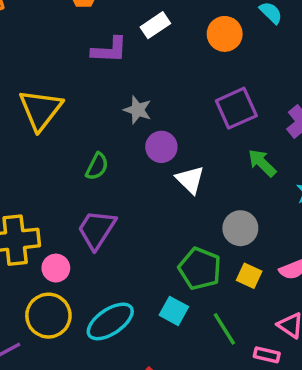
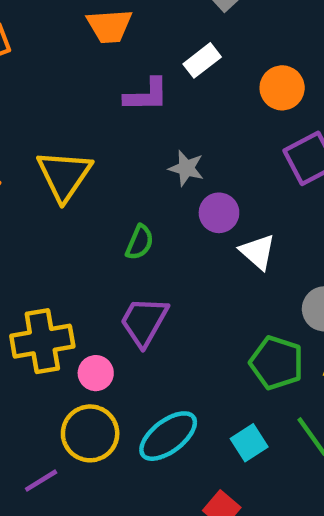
orange circle: (225, 34) -> (282, 88), moved
cyan square: (174, 311) -> (249, 443), moved, turned 32

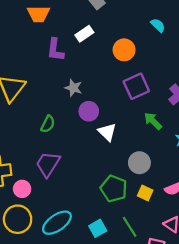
purple L-shape: (146, 95) -> (55, 50), turned 95

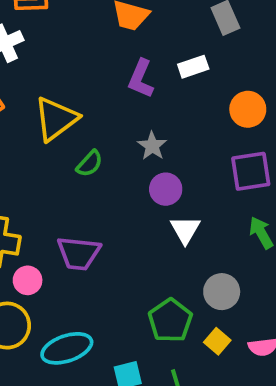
green semicircle: (48, 124) -> (90, 164), moved
purple trapezoid: (48, 164) -> (79, 253), turned -132

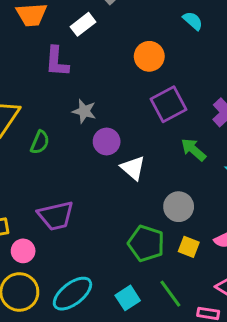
white rectangle: (193, 67) -> (83, 24), moved

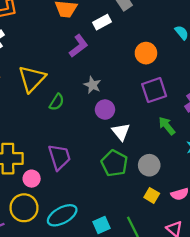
purple L-shape: (57, 62) -> (79, 46), turned -140
purple trapezoid: (56, 216) -> (59, 157), turned -104
green pentagon: (146, 243) -> (114, 163), moved

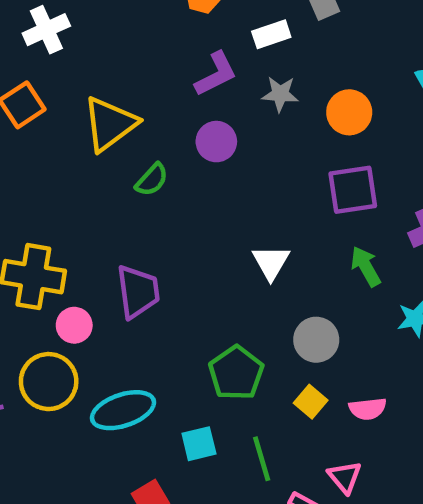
gray star: (92, 85) -> (280, 94), moved, turned -30
purple circle: (105, 110) -> (216, 142), moved
green pentagon: (114, 163) -> (236, 373), moved

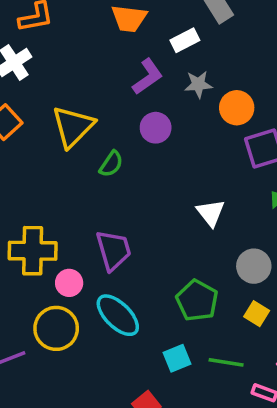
orange circle: (349, 112) -> (237, 108), moved
cyan ellipse: (123, 410) -> (118, 315), moved, turned 72
green line: (262, 459) -> (226, 362), turned -56

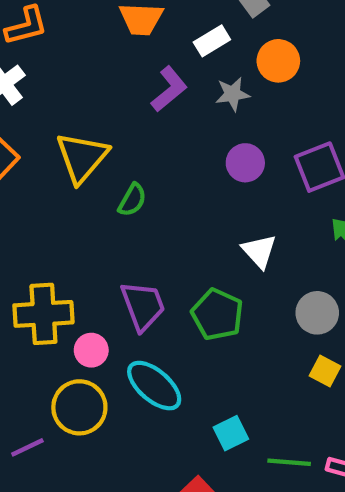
orange circle: (237, 108) -> (278, 61), moved
purple circle: (156, 128) -> (245, 163), moved
green pentagon: (197, 300) -> (217, 314), moved
green line: (226, 362) -> (289, 462), moved

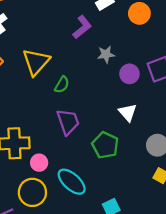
gray star: (232, 94) -> (106, 54), moved
purple circle: (245, 163) -> (129, 74), moved
purple trapezoid: (143, 306) -> (68, 122), moved

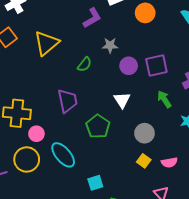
green semicircle: (62, 85) -> (84, 64), moved

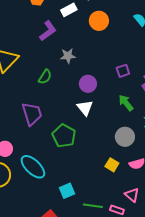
purple square: (156, 65) -> (123, 71), moved, size x0.6
purple circle: (129, 66) -> (88, 84), moved
gray circle: (144, 133) -> (125, 137), moved

